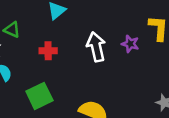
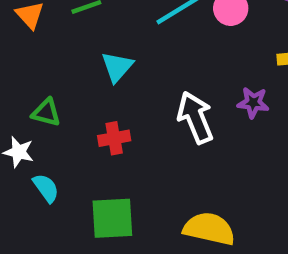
green square: (39, 96) -> (112, 218), turned 32

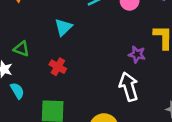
white arrow: (195, 118) -> (129, 87), moved
red cross: (114, 138) -> (58, 67), turned 35

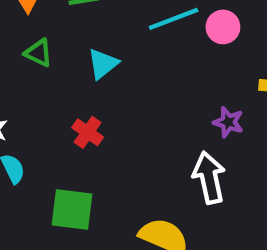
green triangle: (21, 49) -> (39, 53), moved

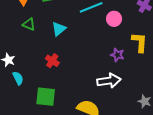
pink circle: (223, 27) -> (114, 19), moved
white arrow: (209, 178) -> (109, 81), turned 95

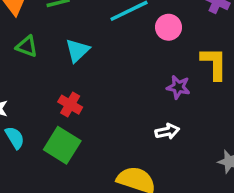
white arrow: (109, 81) -> (167, 131), size x0.6
green square: (46, 97) -> (62, 145), moved, turned 30

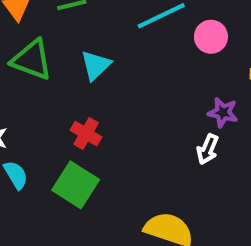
green triangle: (27, 46) -> (32, 60), size x1.5
white arrow: (167, 131) -> (208, 149), moved, turned 125

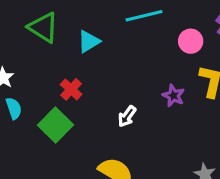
pink circle: (211, 37) -> (191, 41), moved
white arrow: (208, 149) -> (127, 116), moved

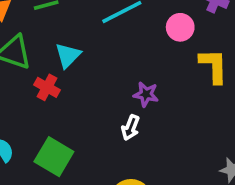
red cross: (71, 89) -> (47, 87), moved
purple star: (173, 96) -> (146, 94), moved

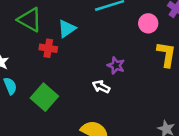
red cross: (47, 87) -> (48, 48), turned -30
white arrow: (131, 128) -> (101, 87), turned 84

